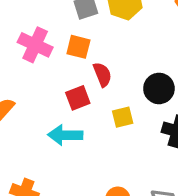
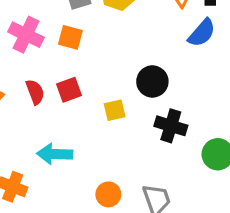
red semicircle: (102, 74) -> (35, 92), moved
cyan arrow: (65, 135) -> (55, 154), moved

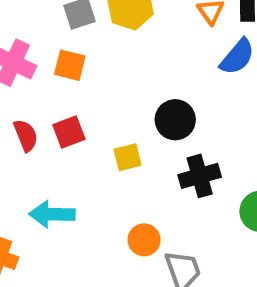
black cross: (171, 126) -> (200, 176), turned -32
orange circle: (108, 194) -> (144, 240), moved

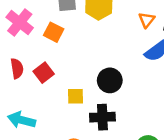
red square: (69, 132) -> (44, 73), turned -30
black cross: (200, 176) -> (102, 117), moved

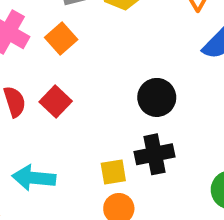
orange square: (54, 32) -> (61, 38), turned 30
yellow square: (76, 96) -> (113, 172), moved

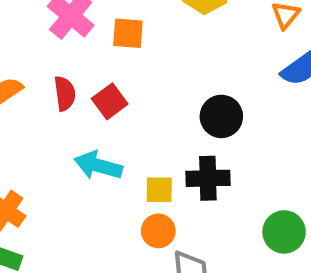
orange square: (61, 38) -> (128, 33), turned 36
cyan arrow: (34, 178) -> (98, 166), moved

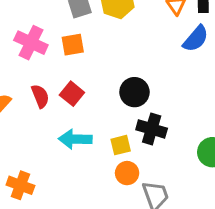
black circle: (221, 116) -> (134, 92), moved
black cross: (208, 178) -> (152, 129), turned 32

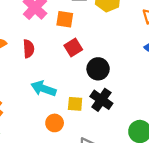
red square: (72, 94) -> (73, 47), moved
orange circle: (127, 173) -> (55, 123), moved

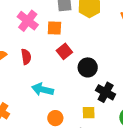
black cross: (101, 100) -> (106, 92), moved
yellow square: (75, 104) -> (89, 113), moved

